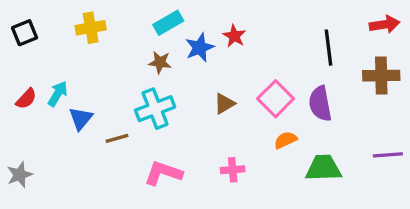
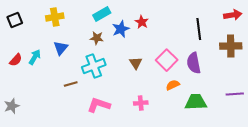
brown triangle: (224, 104) -> (136, 63), turned -32
blue triangle: (81, 119) -> (61, 48), moved

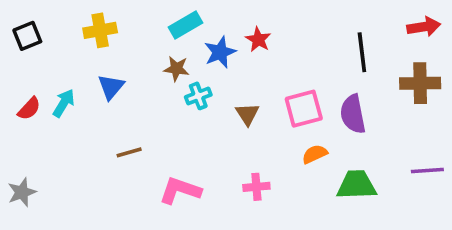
pink square: (167, 60) -> (304, 109), turned 30
cyan cross: (94, 66) -> (198, 96), moved, size x0.6

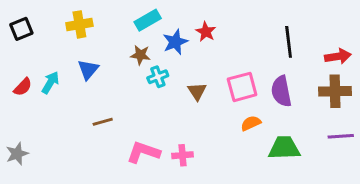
red arrow: (424, 27) -> (338, 56), moved
brown cross: (420, 83) -> (335, 91), moved
pink cross: (256, 187) -> (183, 155), moved

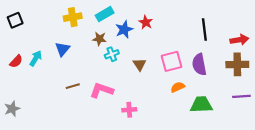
yellow cross: (79, 24) -> (73, 17), moved
pink L-shape: (143, 152) -> (102, 90), moved

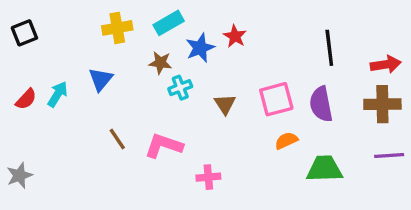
brown line: (73, 86) -> (117, 139), turned 72

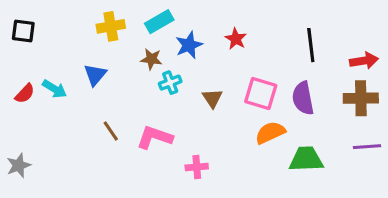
black square: (24, 33) -> (23, 31), turned 30
red star: (235, 36) -> (236, 39), moved
cyan arrow: (58, 94) -> (54, 89), turned 90
pink square: (276, 99) -> (261, 94), turned 32
orange semicircle: (286, 141) -> (270, 133), size x1.4

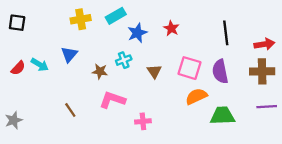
brown star: (151, 59) -> (100, 71), moved
brown line: (111, 131) -> (70, 110), moved

